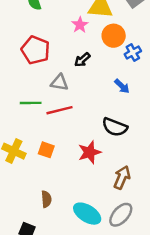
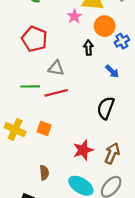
black arrow: (82, 60) -> (88, 48), moved, turned 128
black semicircle: (115, 127) -> (106, 108), turned 90
red star: (90, 152) -> (83, 150), moved

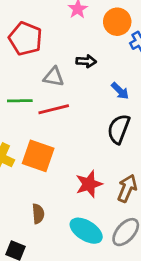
black arrow: (88, 48) -> (86, 61), moved, turned 96
blue arrow: (112, 71) -> (120, 91), moved
orange square: (44, 128) -> (38, 156), size x1.6

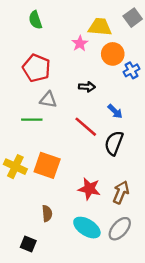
gray triangle: (54, 77) -> (48, 100), moved
red line: (54, 109) -> (86, 127), moved, turned 55
red star: (89, 184) -> (89, 189), turned 30

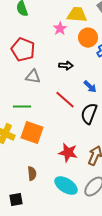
green line: (32, 120) -> (22, 107), moved
black square: (28, 244) -> (16, 200), turned -32

